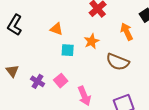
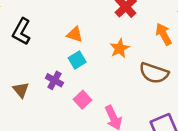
cyan square: (68, 50) -> (77, 60), moved, turned -32
purple cross: (38, 81) -> (54, 80), moved

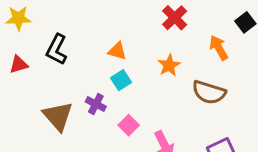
brown triangle: (21, 90) -> (58, 116), size x1.6

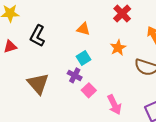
orange triangle: (117, 51) -> (83, 29), moved
purple cross: (96, 104) -> (75, 75), moved

